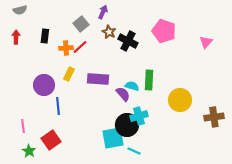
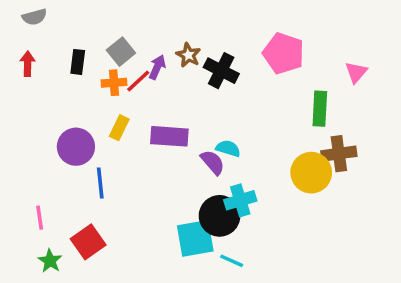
purple arrow: (103, 12) -> (157, 67), moved
gray square: (81, 24) -> (121, 52), moved
green rectangle: (149, 80) -> (320, 109), moved
brown cross: (214, 117) -> (339, 154), moved

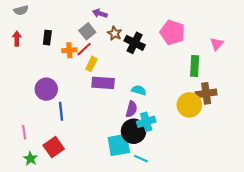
gray square: (121, 52) -> (87, 31), moved
purple arrow: (157, 67) -> (100, 13), moved, turned -96
yellow rectangle: (119, 128) -> (91, 64), moved
purple semicircle: (213, 162) -> (131, 109), moved, turned 56

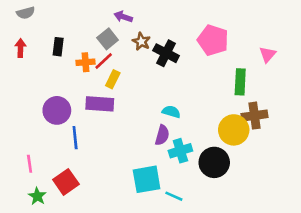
purple rectangle: (103, 83) -> (100, 104), moved
black circle: (134, 131) -> (214, 162), moved

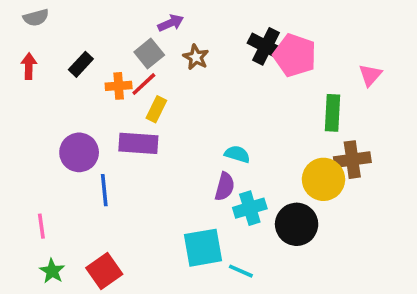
purple arrow: (123, 17) -> (171, 23), turned 138
black rectangle: (58, 47) -> (81, 64), turned 36
black cross: (166, 53) -> (266, 46), moved
red square: (66, 182) -> (104, 271), moved

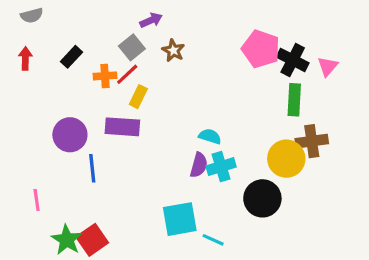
black cross: (266, 46) -> (293, 60), moved
cyan cross: (250, 208) -> (221, 167), moved
green star: (52, 271) -> (67, 240), moved, size x1.4

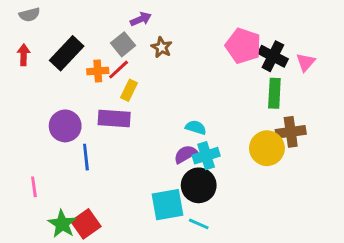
black rectangle: (72, 57) -> (67, 53), size x1.6
purple semicircle: (199, 165) -> (185, 154), turned -135
black circle: (262, 198) -> (199, 185), moved

